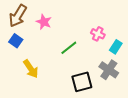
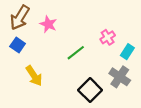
pink cross: (98, 34) -> (108, 37), turned 32
black square: (82, 82) -> (90, 90), turned -30

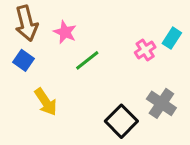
brown arrow: (20, 18) -> (26, 23), turned -45
cyan rectangle: (127, 52) -> (172, 38), moved
green line: (76, 53) -> (87, 60), moved

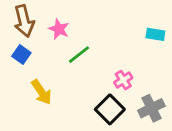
cyan rectangle: (172, 38) -> (155, 34), turned 66
pink cross: (145, 50) -> (123, 80), moved
gray cross: (161, 103) -> (151, 108), moved, turned 30

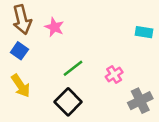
green line: (79, 55) -> (73, 68), moved
yellow arrow: (41, 92) -> (21, 86), moved
black square: (110, 109) -> (68, 102), moved

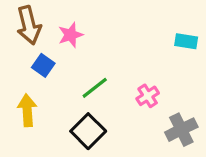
pink star: (54, 27) -> (71, 35), turned 30
blue square: (19, 51) -> (43, 65), moved
yellow arrow: (21, 86) -> (27, 110), turned -150

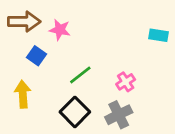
brown arrow: (29, 25) -> (24, 22), turned -76
pink star: (71, 35) -> (60, 30), turned 30
gray cross: (181, 130) -> (119, 115), moved

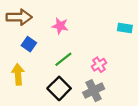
pink star: (60, 30) -> (60, 26), moved

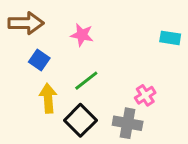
pink cross: (99, 65) -> (145, 95), moved
yellow arrow: (18, 74) -> (48, 98), moved
gray cross: (94, 91) -> (128, 123), turned 36

